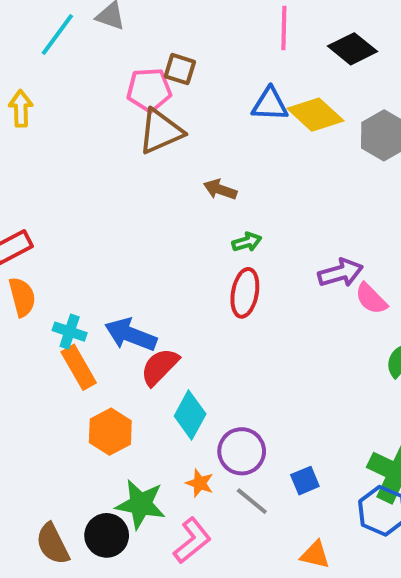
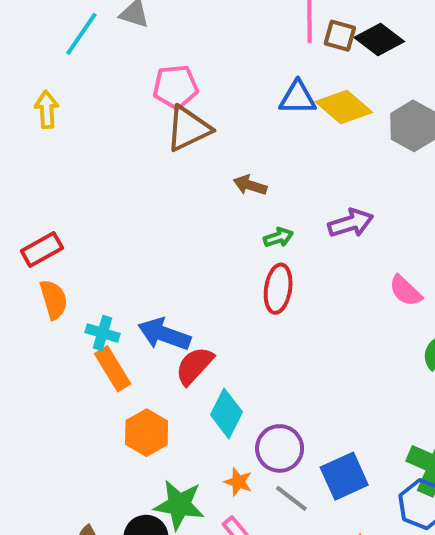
brown square: (180, 69) -> (340, 36), moved
purple arrow: (341, 273) -> (351, 223), moved
blue square: (305, 481) -> (344, 476), size x1.6

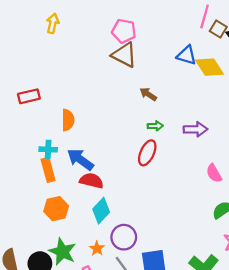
brown triangle: (188, 129) -> (124, 55), turned 36
orange semicircle: (54, 299) -> (68, 120), moved
cyan cross: (103, 333) -> (48, 149), turned -30
red semicircle: (194, 366) -> (91, 181), turned 45

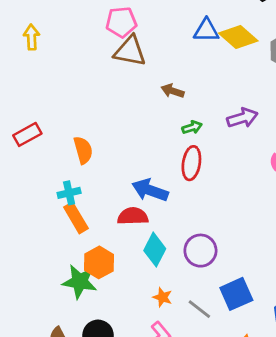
blue arrow: (80, 160) -> (150, 190), moved
purple circle: (124, 237) -> (200, 251), moved
green star: (62, 252) -> (80, 282), moved

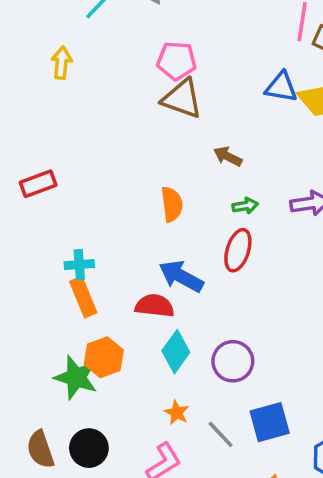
orange semicircle: (83, 150) -> (172, 204), moved

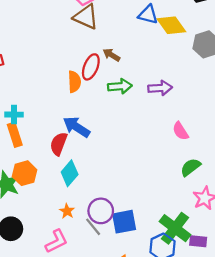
green arrow: (245, 206) -> (120, 86), size x1.5
red ellipse: (238, 250) -> (91, 67), moved
red semicircle: (155, 306) -> (59, 144), turned -80
purple circle: (233, 361) -> (101, 211), moved

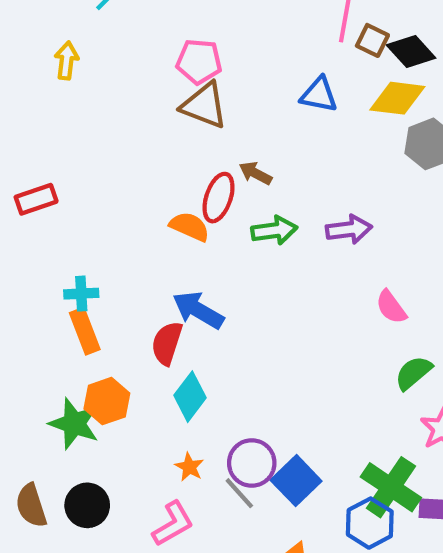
yellow diamond: (171, 25) -> (397, 98), moved, turned -44
orange semicircle: (74, 82) -> (190, 227), turned -60
blue square: (124, 222) -> (296, 481), turned -30

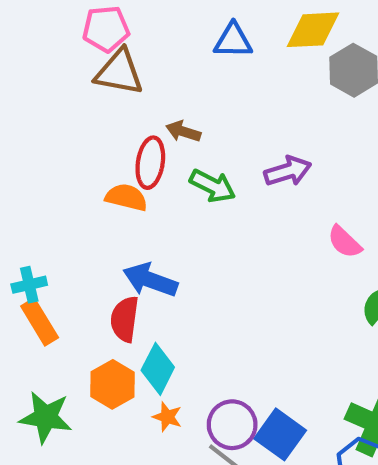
green arrow: (274, 230) -> (213, 186), turned 45
orange hexagon: (107, 401) -> (113, 384), moved
orange star: (189, 467) -> (167, 417), moved

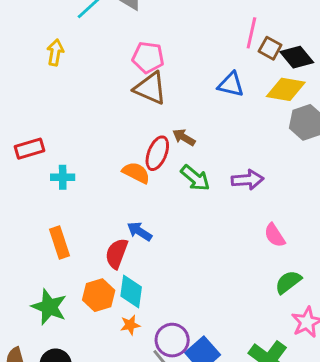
blue arrow: (150, 280) -> (140, 231), size x0.7
cyan cross: (29, 285) -> (63, 177), moved
cyan diamond: (158, 369) -> (131, 292), turned -32
orange star: (167, 417) -> (130, 325), turned 30

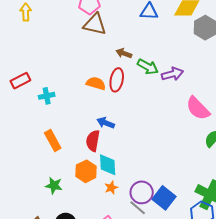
red ellipse: (157, 153) -> (117, 80), moved
green arrow: (195, 178) -> (148, 67), moved
pink semicircle: (275, 235) -> (198, 108), size x1.5
green star: (49, 307) -> (54, 186), size x0.7

